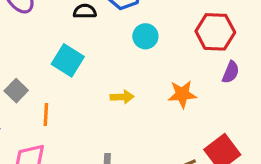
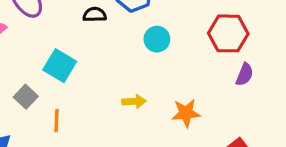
cyan square: (68, 60) -> (60, 66), moved
orange star: (182, 94) -> (186, 113), moved

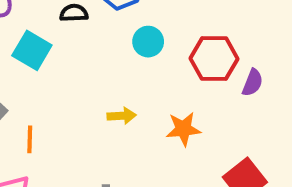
red hexagon: (228, 33) -> (214, 59), moved
cyan square: (60, 66) -> (32, 50), moved

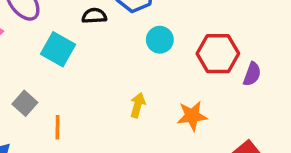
yellow arrow: (122, 116) -> (138, 105), turned -70

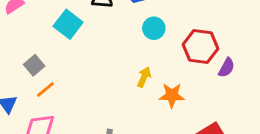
yellow arrow: (138, 105) -> (144, 77), moved
orange line: (57, 127) -> (45, 90), moved, turned 42

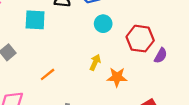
cyan square: (68, 24) -> (35, 20), turned -35
orange line: (45, 90) -> (48, 74), moved

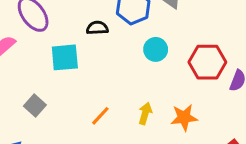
yellow arrow: (95, 62) -> (145, 113), moved
orange line: (48, 74) -> (100, 116), moved

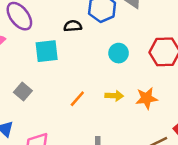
cyan circle: (156, 49) -> (119, 53), moved
yellow arrow: (145, 113) -> (114, 96), turned 78

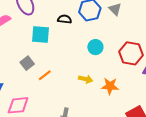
gray square: (23, 92) -> (27, 63), moved
orange line: (77, 99) -> (45, 75), moved

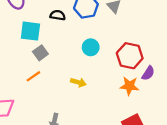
gray square: (27, 63) -> (40, 53), moved
orange star: (110, 86) -> (129, 86), moved

